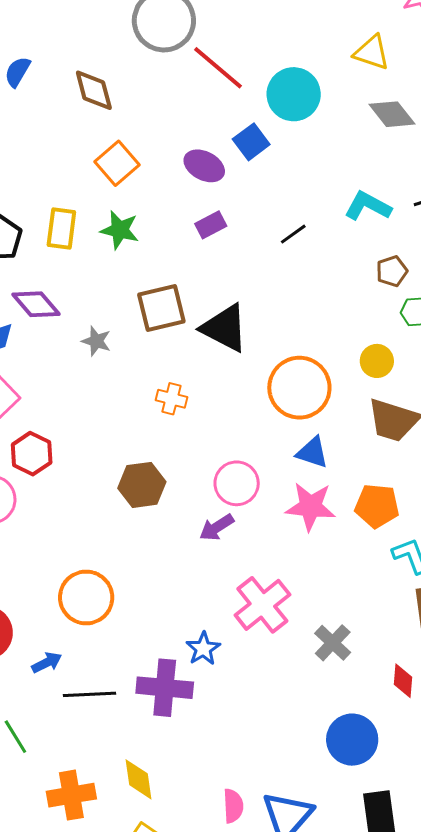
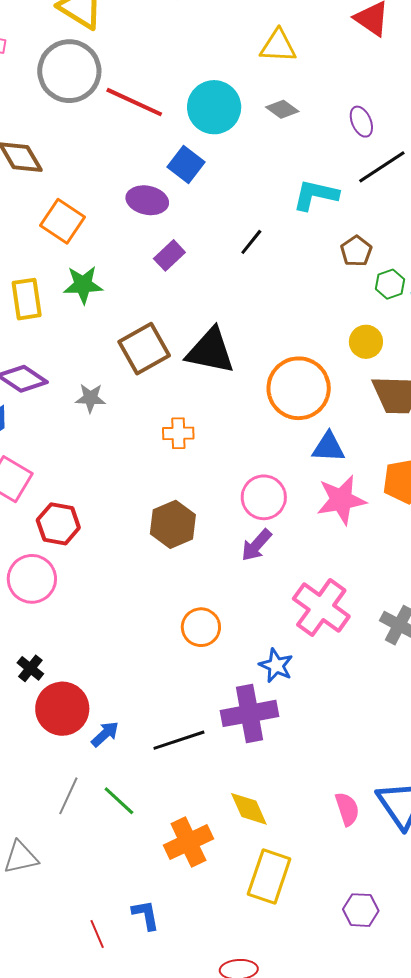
gray diamond: (392, 114) -> (282, 109), moved, size x0.7
orange circle: (86, 597) -> (201, 627), moved, size x0.7
blue arrow: (47, 663) -> (105, 734), moved

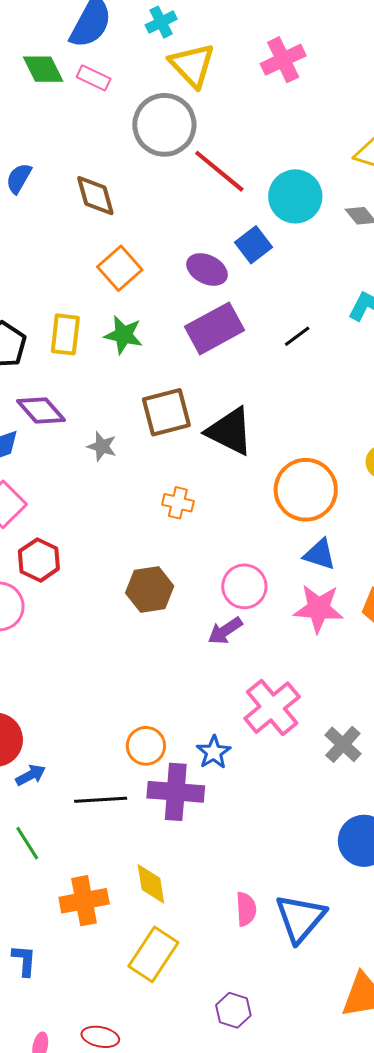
purple rectangle: (169, 255) -> (215, 328), size x1.8
orange circle: (201, 627) -> (146, 746), moved

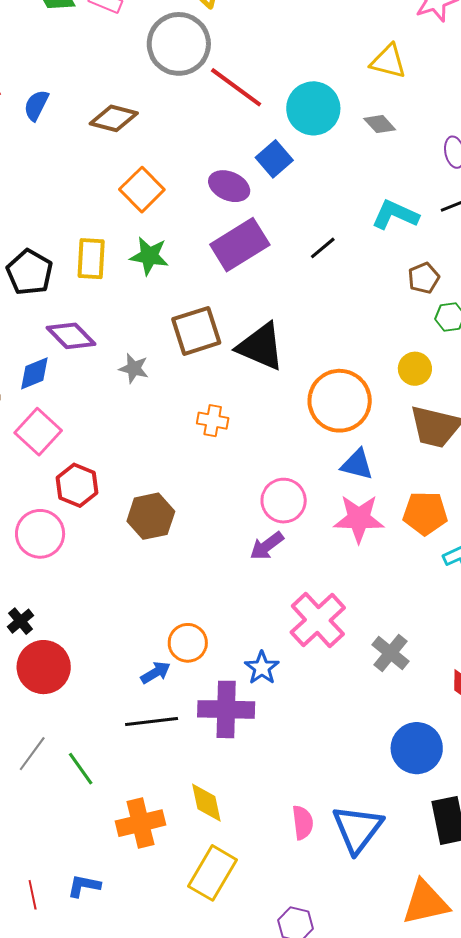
brown diamond: (95, 196) -> (114, 118), turned -57
brown hexagon: (150, 590) -> (151, 516), moved
orange circle: (146, 746) -> (188, 643), moved
blue arrow: (31, 775) -> (156, 673), moved
blue L-shape: (24, 960) -> (84, 886), turned -80

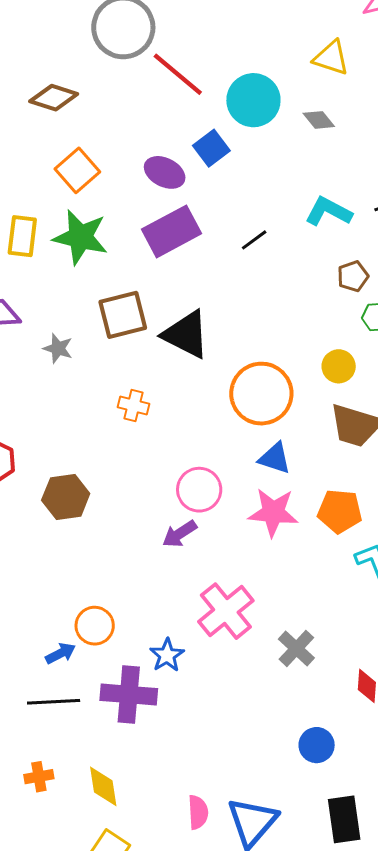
green star: (149, 256) -> (80, 237), size x1.4
blue circle: (417, 748) -> (317, 745), size x0.7
orange cross: (140, 823) -> (39, 777), moved, size x0.6

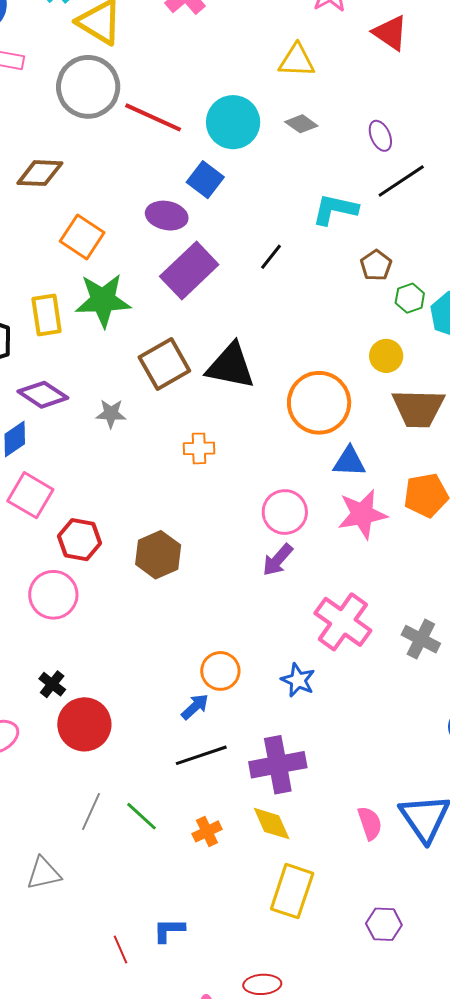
purple cross: (129, 695) -> (278, 765), moved

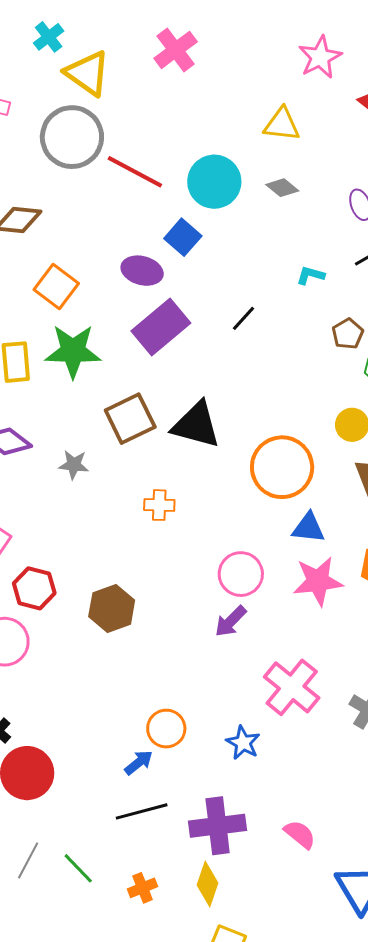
cyan L-shape: (335, 209) -> (310, 275), size x0.6
pink semicircle: (370, 823) -> (300, 834), moved, turned -36
yellow diamond: (272, 824) -> (207, 884), turned 39

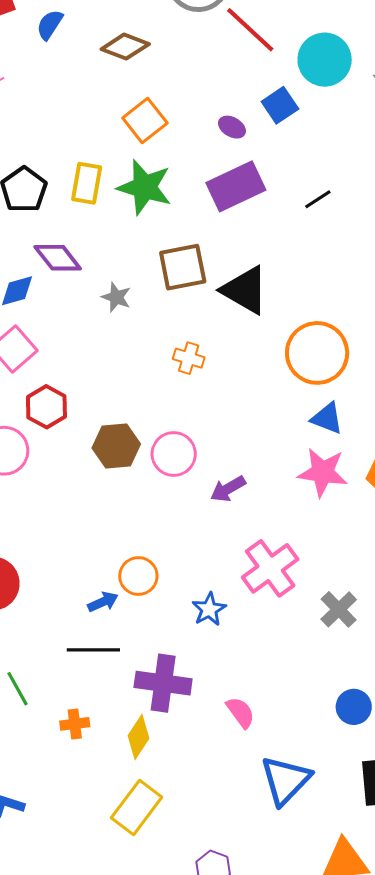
purple ellipse: (142, 271) -> (232, 127), size x0.7
pink circle: (241, 574) -> (174, 454), moved

